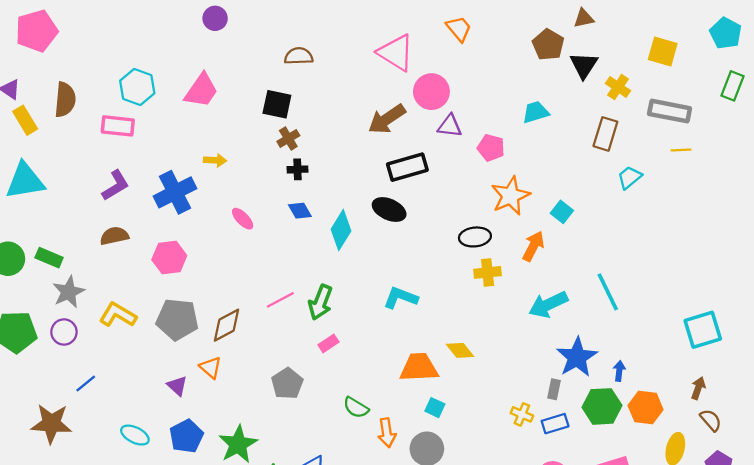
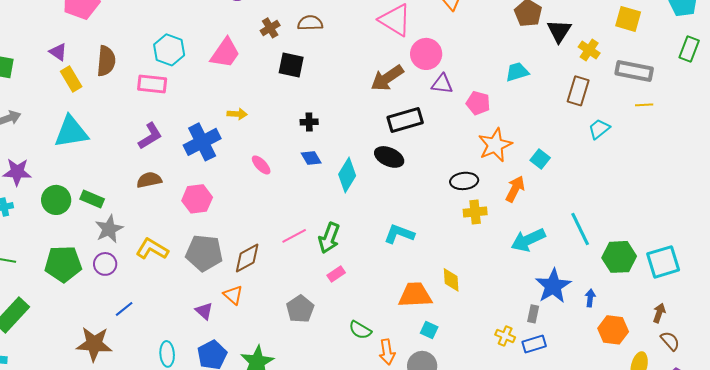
brown cross: (288, 139) -> (270, 28), moved
yellow diamond: (460, 350) -> (451, 280), turned 35
green hexagon: (602, 406) -> (619, 257), moved
cyan ellipse: (135, 435) -> (167, 354), turned 60

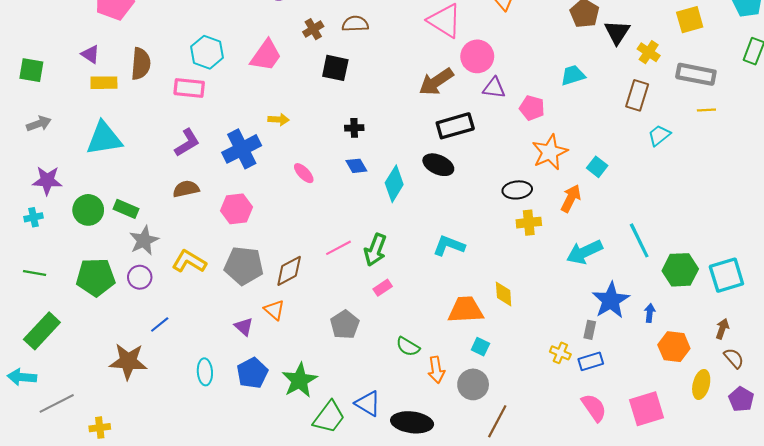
yellow square: (628, 19) -> (690, 20), turned -32
yellow rectangle: (71, 79) -> (104, 83), turned -60

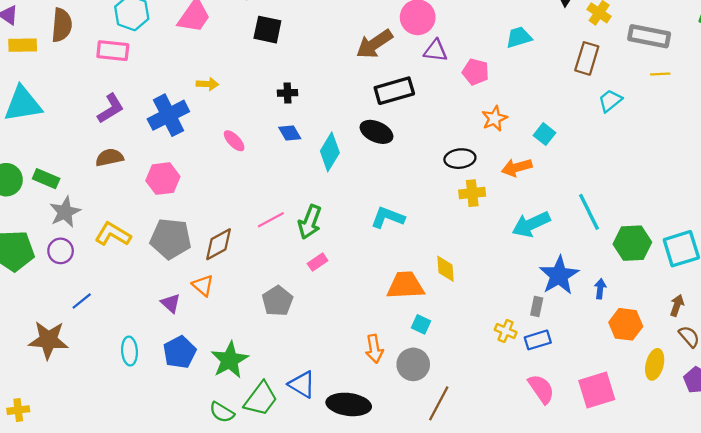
orange star: (550, 152) -> (494, 119), size x0.7
orange arrow: (571, 198) -> (517, 167), turned -132
green semicircle: (408, 347) -> (222, 412), moved

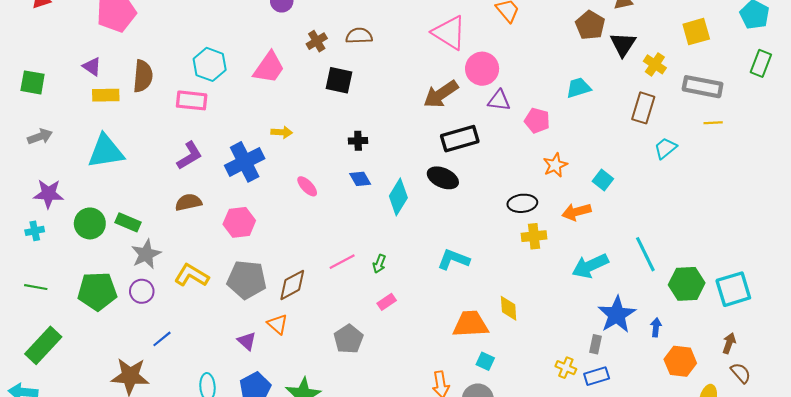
green arrow: (310, 222) -> (379, 264), size x0.6

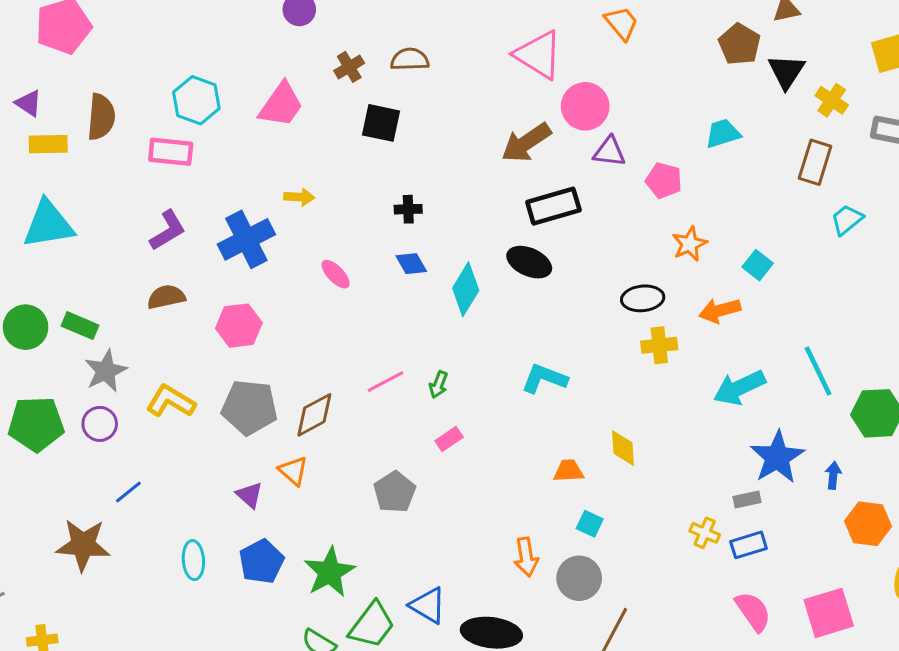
orange trapezoid: (470, 324) -> (569, 471), size x0.6
gray rectangle: (595, 344) -> (747, 500), turned 66

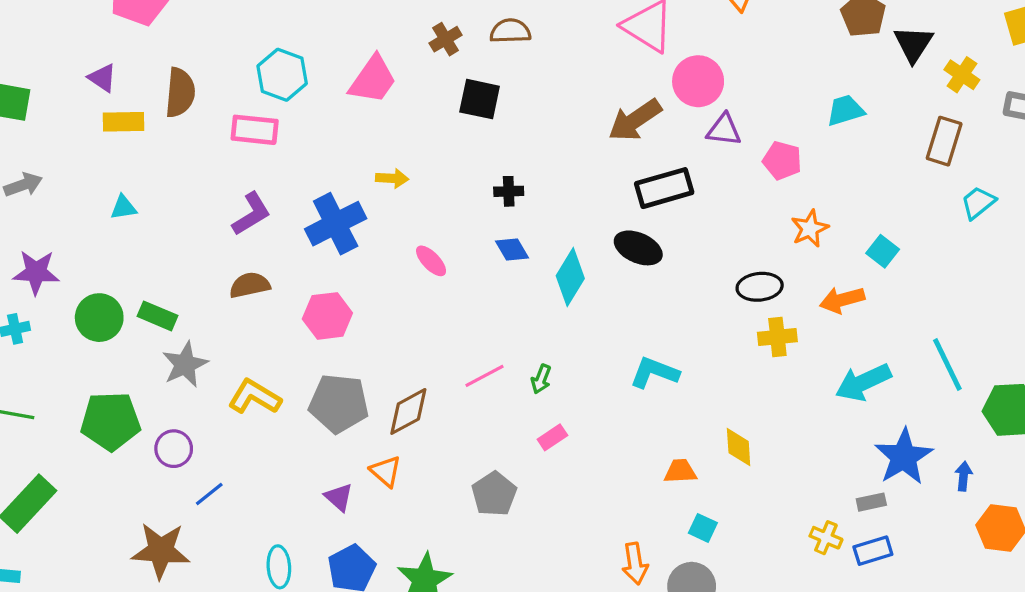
cyan triangle: (48, 224) -> (123, 207), size x0.5
purple circle: (100, 424) -> (174, 449), moved

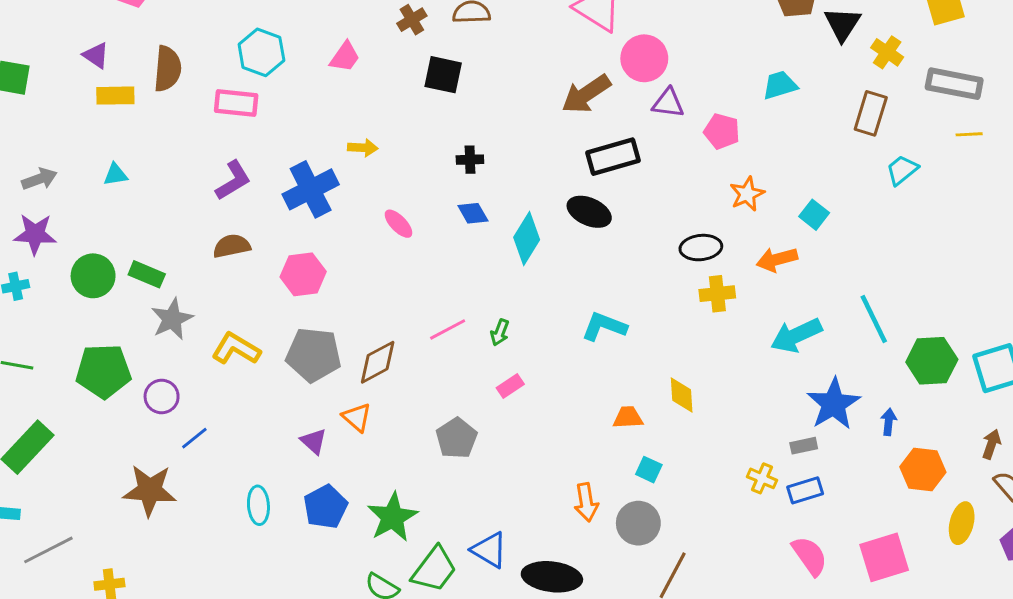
pink trapezoid: (373, 80) -> (345, 57), size x0.7
gray arrow: (23, 185) -> (39, 179), moved

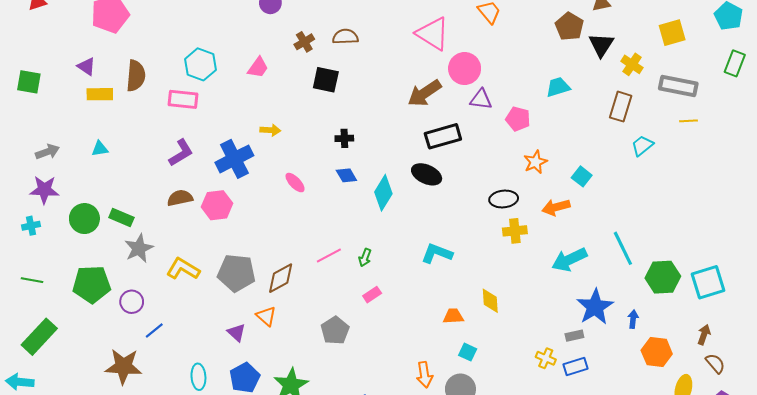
pink hexagon: (303, 274) -> (217, 205), moved

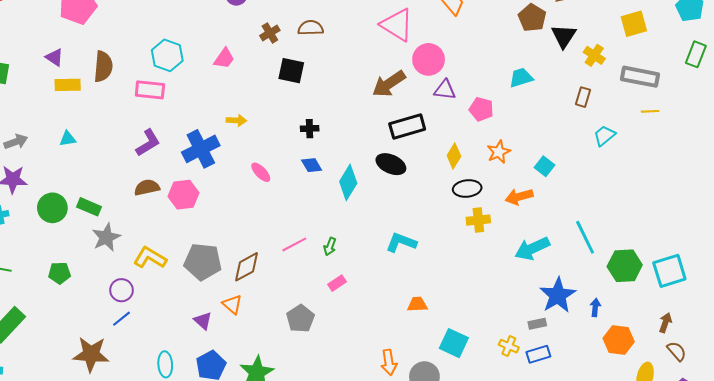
brown rectangle: (621, 107) -> (583, 97), size x0.7
green pentagon: (92, 284) -> (59, 273), size x0.6
yellow diamond: (490, 301) -> (454, 156), moved, turned 35
purple circle: (132, 302) -> (122, 290), moved
cyan square: (468, 352) -> (454, 343), moved, size x1.6

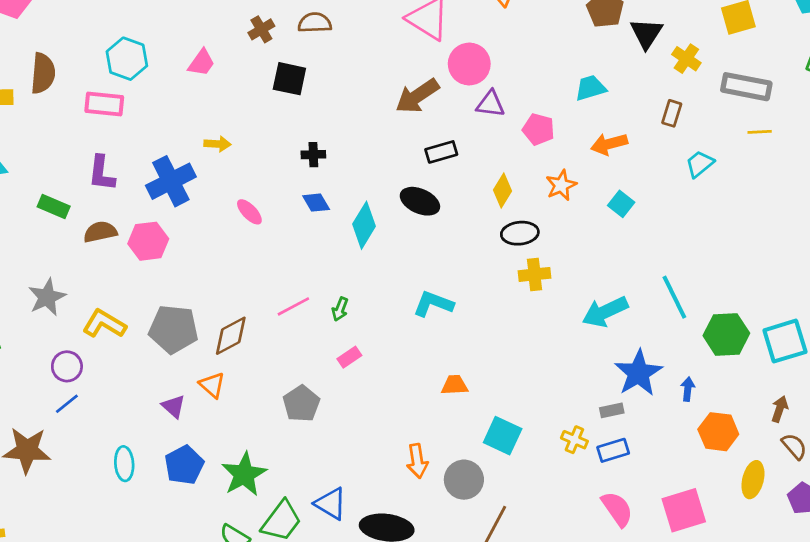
black rectangle: (407, 127) -> (441, 152), size x0.7
purple L-shape: (148, 143) -> (102, 173), turned 128
orange arrow: (519, 197) -> (609, 144), moved
green rectangle: (89, 207) -> (54, 207), moved

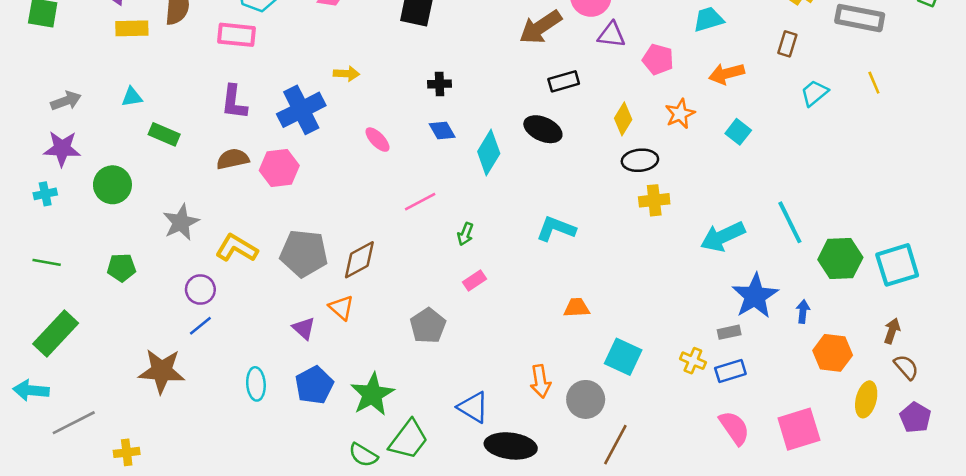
yellow line: (760, 132) -> (874, 83), moved, turned 70
green rectangle: (54, 207) -> (164, 134), moved
pink line: (293, 306) -> (420, 202), moved
blue triangle: (331, 504) -> (473, 407), moved

